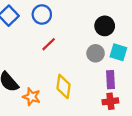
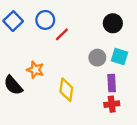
black circle: (105, 26) -> (113, 23), moved
red line: (49, 44) -> (62, 34), moved
orange star: (32, 97) -> (35, 70), moved

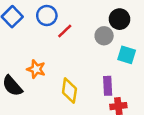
gray circle: (97, 58) -> (104, 36), moved
purple rectangle: (112, 83) -> (108, 86), moved

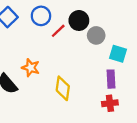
black circle: (120, 19) -> (79, 20), moved
purple rectangle: (108, 86) -> (111, 79), moved

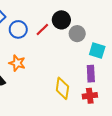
blue circle: (41, 16) -> (18, 29), moved
yellow diamond: (63, 88) -> (62, 88), moved

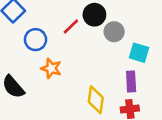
blue circle: (18, 29) -> (35, 40), moved
orange star: (17, 63) -> (51, 68), moved

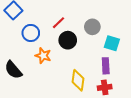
black circle: (94, 15) -> (68, 40), moved

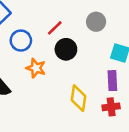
gray circle: (92, 27) -> (96, 22), moved

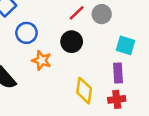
red line: (55, 28) -> (77, 13), moved

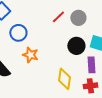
black circle: (72, 42) -> (76, 46), moved

